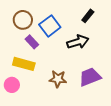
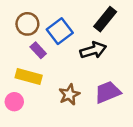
black rectangle: (88, 16) -> (105, 19), size x1.5
brown star: (58, 79) -> (69, 95), turned -30

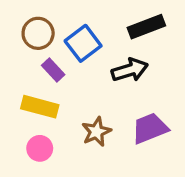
black rectangle: (105, 19) -> (146, 27), turned 30
pink circle: (14, 102) -> (40, 148), moved

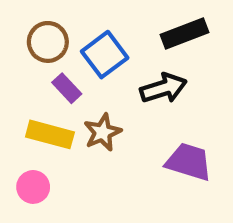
purple trapezoid: (150, 128) -> (189, 162), turned 39
brown star: (96, 132) -> (103, 132), moved
pink circle: (40, 148) -> (33, 187), moved

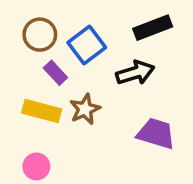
pink circle: (33, 187) -> (36, 166), moved

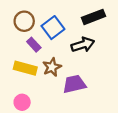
purple trapezoid: (156, 133) -> (74, 84), moved, turned -30

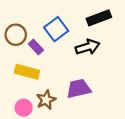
brown circle: (24, 21) -> (16, 35), moved
brown star: (52, 67) -> (46, 100), moved

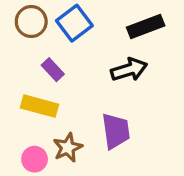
blue square: (56, 29) -> (74, 23), moved
brown circle: (16, 35) -> (31, 22), moved
purple trapezoid: (79, 89) -> (116, 131), turned 95

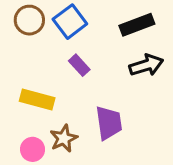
purple rectangle: (53, 70) -> (79, 65), moved
black arrow: (129, 70) -> (146, 65), moved

